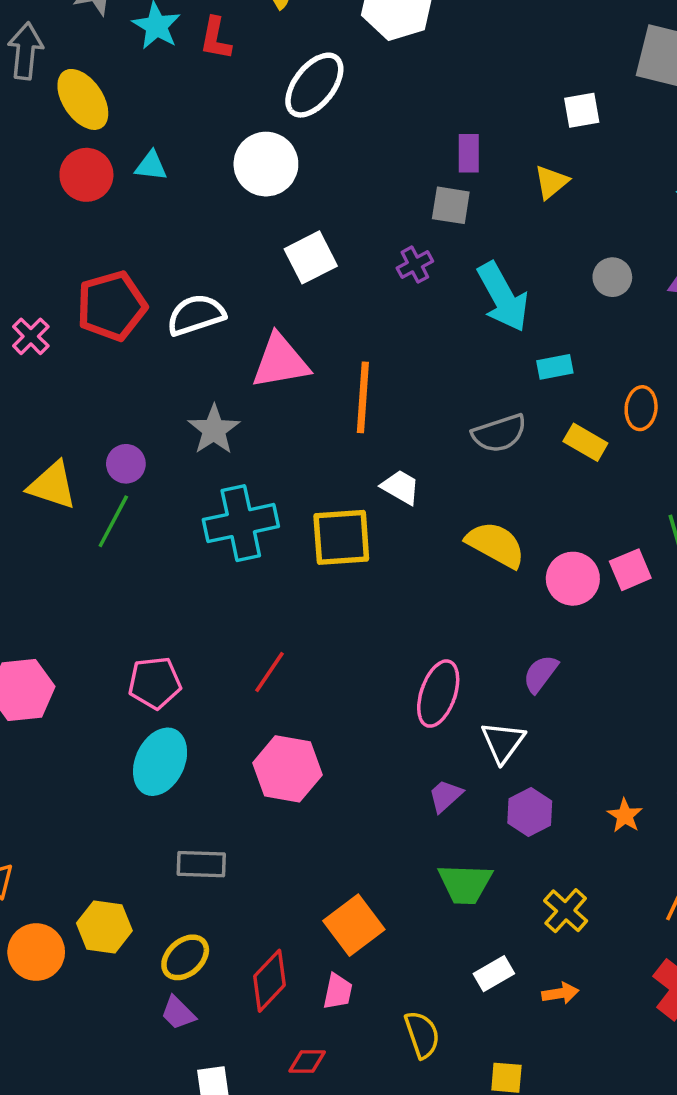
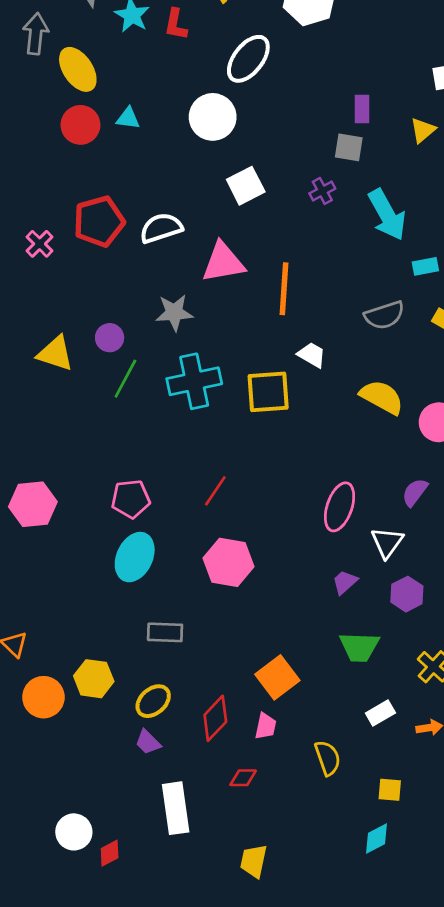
gray star: (214, 430) -> (174, 313), turned 30
green line: (113, 521) -> (125, 379), moved

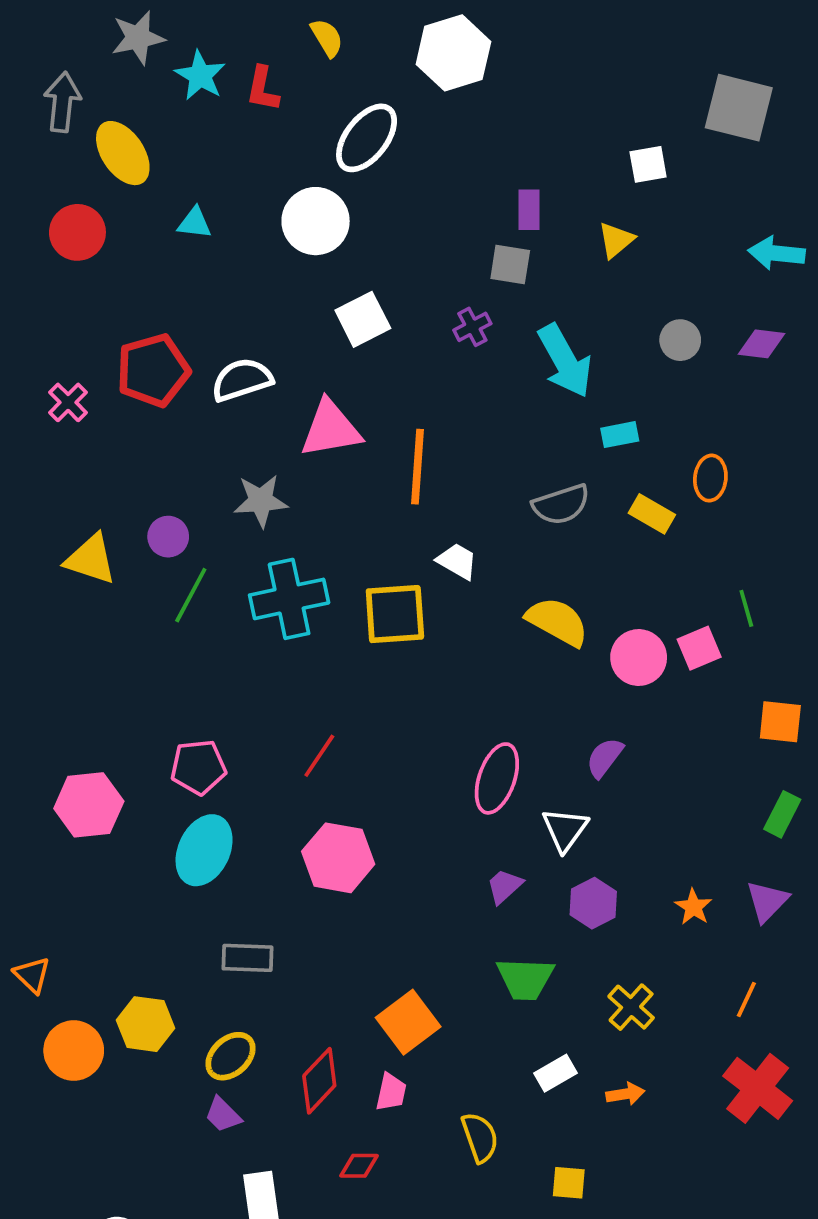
red circle: (80, 125) -> (77, 232), moved
pink hexagon: (33, 504) -> (89, 805), moved

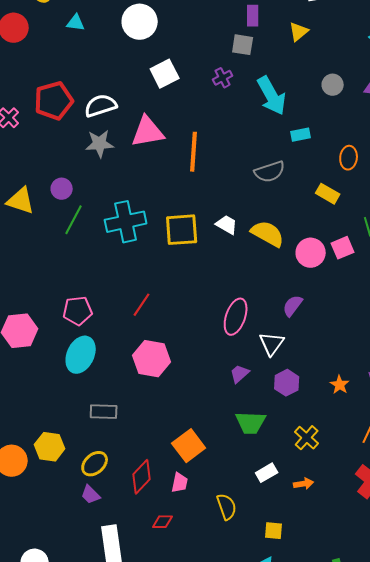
gray star: (261, 501) -> (100, 144), moved
yellow rectangle: (652, 514) -> (328, 194), moved
white trapezoid: (457, 561) -> (227, 225), moved

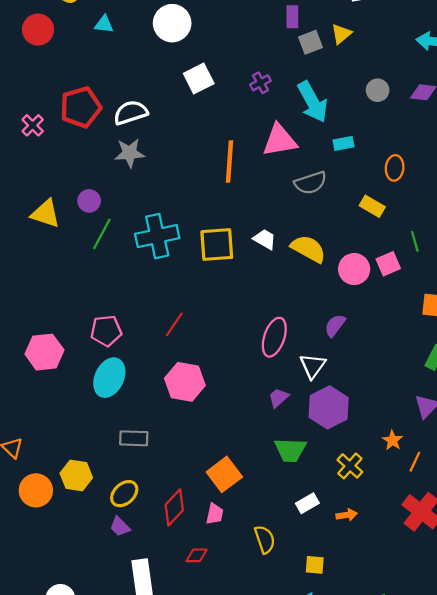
gray square: (243, 45) -> (310, 42), moved, turned -30
pink triangle: (148, 132) -> (280, 140), moved
purple hexagon: (287, 383) -> (329, 407), size x1.5
orange star: (340, 385) -> (392, 440), moved

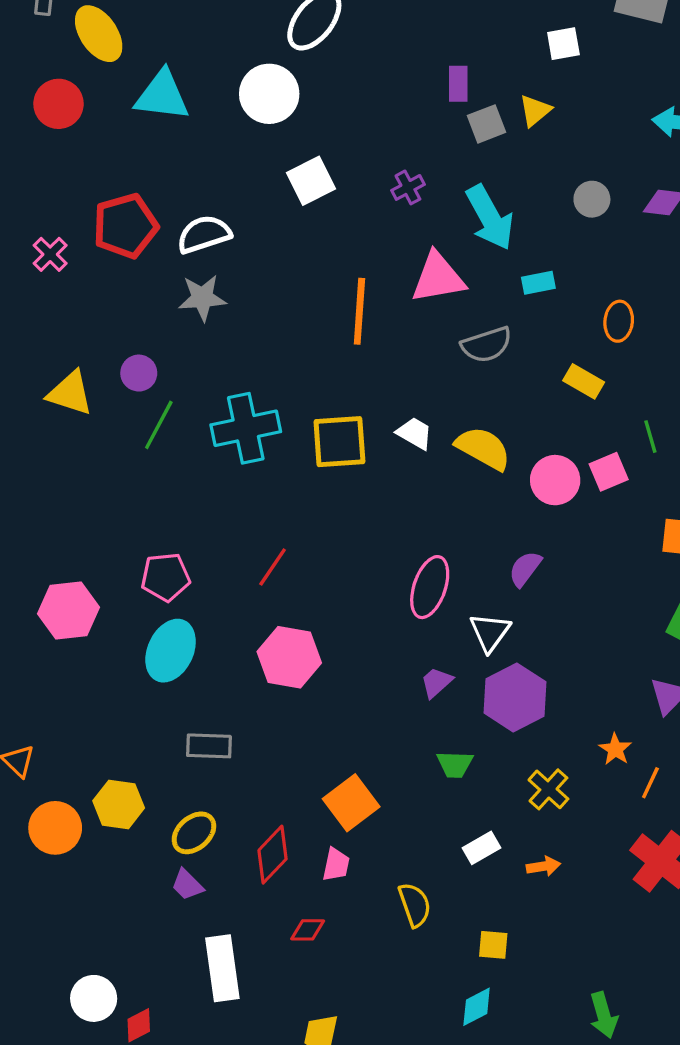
cyan triangle: (104, 24) -> (162, 95), size x1.8
green trapezoid: (290, 450) -> (455, 764), size x0.7

